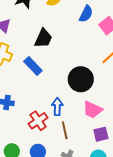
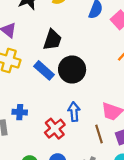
black circle: (81, 79) -> (72, 70), moved
brown line: (65, 130) -> (99, 134), moved

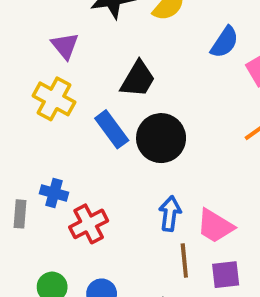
blue arrow: (74, 112) -> (170, 214), moved
red cross: (55, 129) -> (89, 224), moved

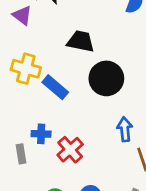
purple triangle: (65, 46) -> (22, 15), moved
black trapezoid: (138, 79) -> (81, 41), turned -96
blue rectangle: (112, 129) -> (55, 87), moved

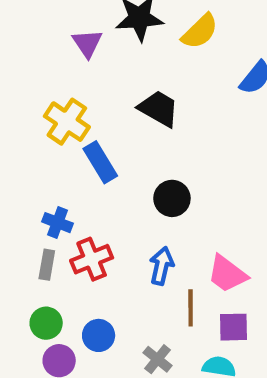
black circle: (106, 78) -> (172, 198), moved, size x0.7
blue arrow: (125, 129) -> (162, 266), moved
gray rectangle: (21, 154) -> (47, 265), moved

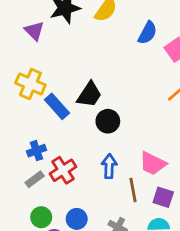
black trapezoid: (159, 109) -> (89, 95), moved, turned 104
blue cross: (57, 223) -> (36, 151), turned -30
gray rectangle: (47, 265) -> (35, 179), turned 54
purple square: (234, 327) -> (163, 197), turned 30

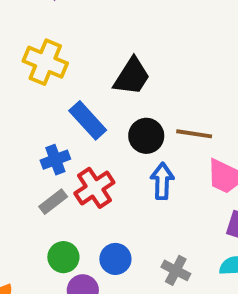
blue rectangle: (57, 106) -> (88, 120), moved
black circle: (108, 121) -> (146, 136), moved
brown line: (133, 190) -> (194, 134), moved, turned -70

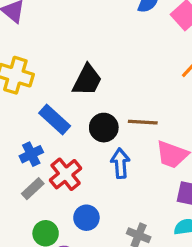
blue circle: (115, 259) -> (86, 218), moved

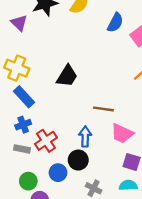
blue rectangle: (55, 119) -> (24, 97), moved
black circle: (104, 128) -> (78, 160), moved
gray rectangle: (33, 189) -> (22, 149), turned 49

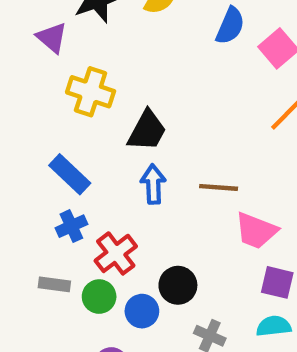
yellow cross: (17, 68) -> (91, 92), moved
blue arrow: (85, 137) -> (153, 184), moved
gray rectangle: (22, 149) -> (54, 284), moved
green circle: (28, 181) -> (99, 297), moved

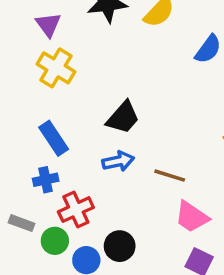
purple triangle: (52, 38) -> (48, 25), moved
yellow cross: (91, 92) -> (56, 68), moved
blue arrow: (153, 184) -> (118, 161), turned 68

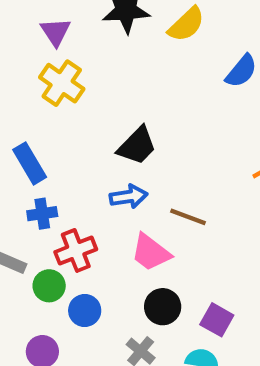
blue rectangle: (54, 138) -> (30, 163), moved
pink trapezoid: (192, 217) -> (151, 252), moved
black circle: (120, 246) -> (163, 307), moved

